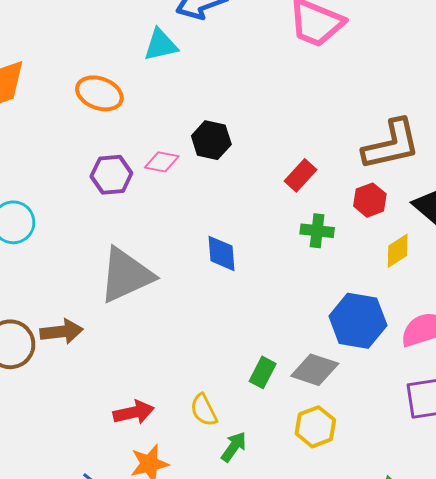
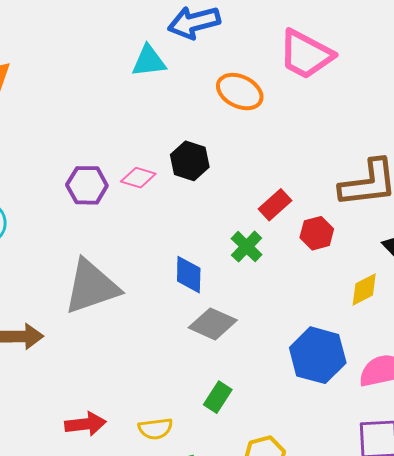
orange ellipse: (99, 93) -> (240, 92), moved
red hexagon: (370, 200) -> (317, 233), moved
green cross: (317, 231) -> (247, 247), moved, turned 32
gray diamond: (315, 370) -> (213, 324), moved
yellow semicircle: (204, 410) -> (155, 429), turned -76

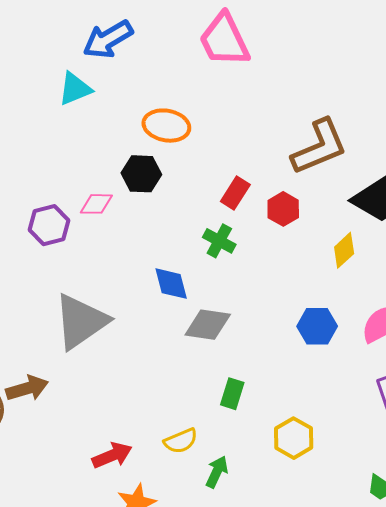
pink trapezoid: (306, 54) -> (224, 40), turned 52
orange ellipse: (240, 92) -> (166, 126), moved
blue hexagon: (318, 355) -> (317, 326), size x0.7

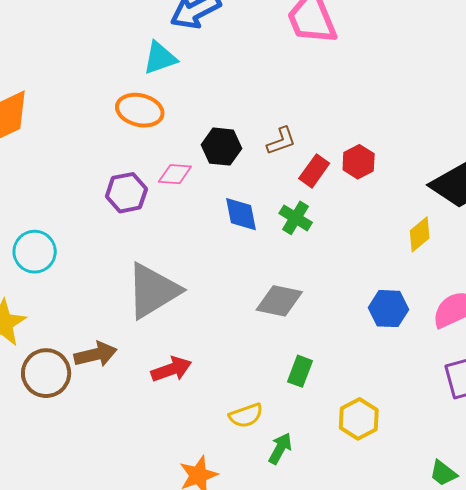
orange ellipse: (166, 126) -> (140, 110), moved
brown L-shape: (319, 147) -> (281, 141), moved, size x0.5
red hexagon: (283, 209) -> (359, 162), moved
blue diamond: (171, 284) -> (241, 214), moved
red arrow: (112, 455) -> (171, 369), moved

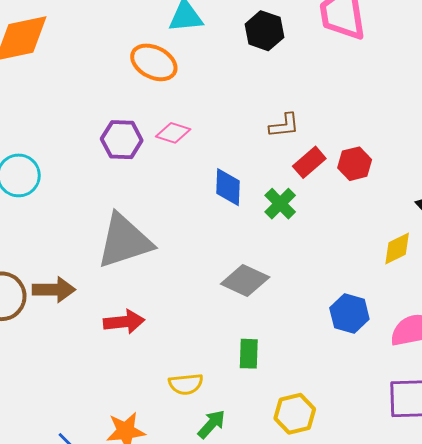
black hexagon: (222, 147) -> (264, 31), moved
green rectangle: (300, 371) -> (249, 354), turned -32

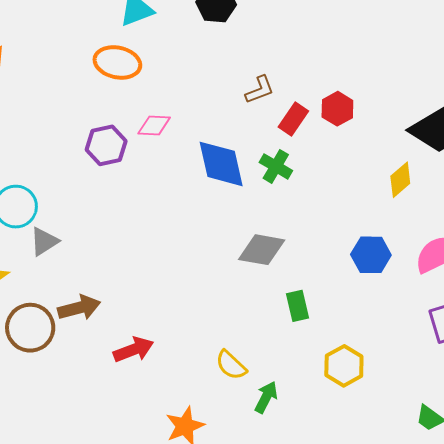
blue diamond: (228, 187) -> (221, 164), size x1.4
gray triangle: (124, 241) -> (44, 241), moved, size x0.5
red arrow: (124, 322) -> (134, 350), moved
green rectangle: (249, 354) -> (298, 306), moved
yellow semicircle: (186, 384) -> (231, 365), turned 64

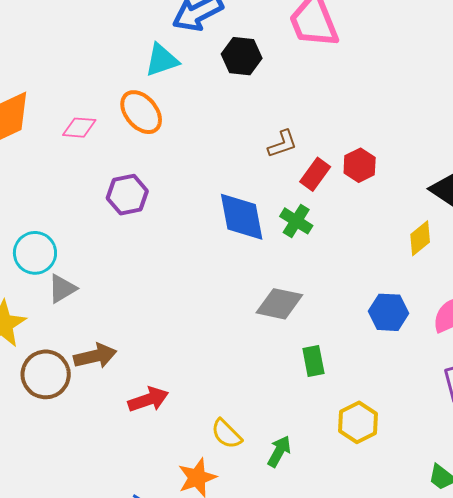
orange ellipse: (117, 62) -> (141, 112), turned 36
pink diamond: (154, 126) -> (79, 128), moved
yellow semicircle: (231, 365) -> (226, 434), moved

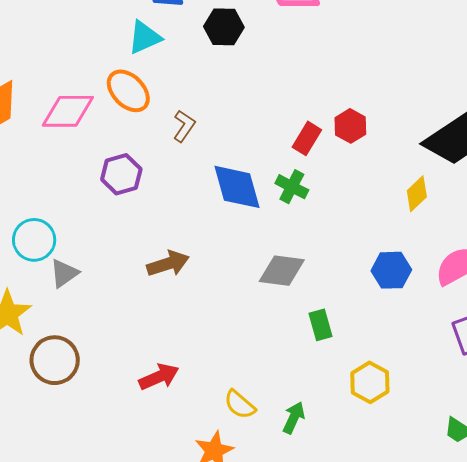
pink diamond: (79, 128) -> (68, 111), size x1.6
brown L-shape: (282, 144) -> (184, 126), moved, turned -32
brown arrow: (95, 356) -> (168, 264), moved

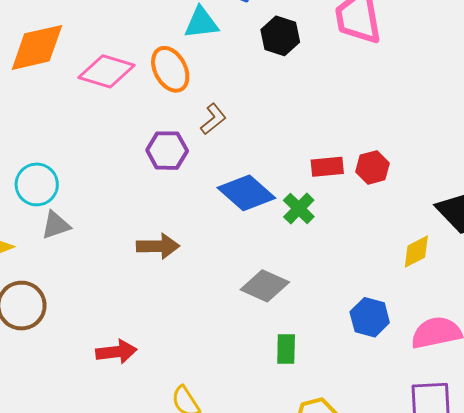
red rectangle: (307, 138) -> (327, 167), turned 36
purple hexagon: (121, 174) -> (167, 151), moved
blue diamond: (237, 187) -> (246, 193), turned -50

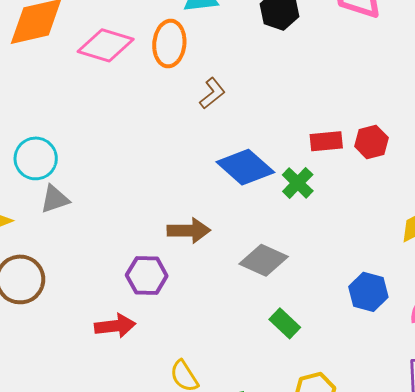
orange ellipse: (170, 69) -> (169, 44), turned 33
purple hexagon: (167, 151) -> (147, 276), moved
brown arrow: (158, 246) -> (189, 231), moved
green rectangle: (286, 349) -> (285, 323), turned -48

